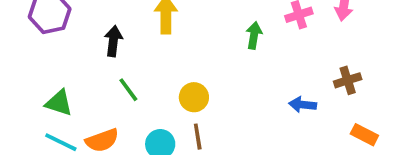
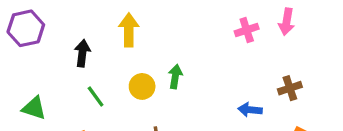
green arrow: (254, 35) -> (175, 77), moved
yellow circle: (194, 97) -> (142, 86), moved

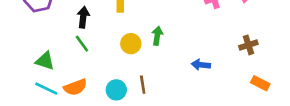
green line: (96, 96) -> (82, 44), moved
blue arrow: (250, 110) -> (201, 65), moved

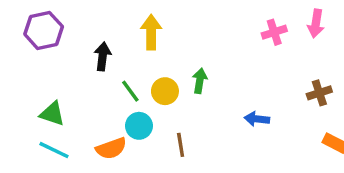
green line: (82, 44) -> (130, 91), moved
orange semicircle: (75, 87) -> (111, 148), moved
cyan circle: (116, 90) -> (139, 126), moved

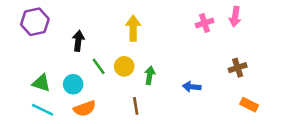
yellow arrow: (151, 32) -> (133, 28), moved
green arrow: (200, 81) -> (150, 75), moved
cyan circle: (139, 126) -> (73, 84), moved

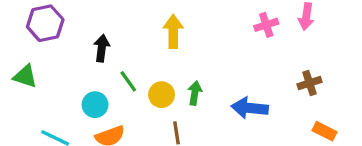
yellow circle: (124, 66) -> (162, 95), moved
green triangle: (41, 83) -> (25, 76), moved
blue arrow: (192, 87) -> (250, 108), size x1.5

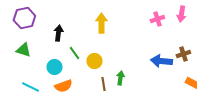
green triangle: (25, 76) -> (23, 50), moved
green arrow: (195, 93) -> (120, 78), moved
blue arrow: (250, 108) -> (161, 61), moved

